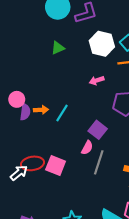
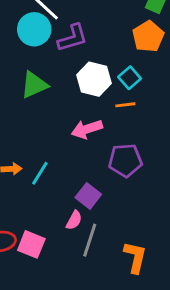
green triangle: (58, 48) -> (34, 85), size x1.5
pink arrow: (97, 80) -> (87, 129), size x1.5

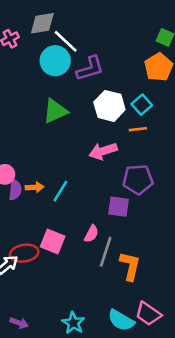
purple square: (88, 196) -> (118, 207), moved, turned -30
pink square: (31, 244) -> (53, 242), moved
orange L-shape: (135, 257) -> (130, 266), moved

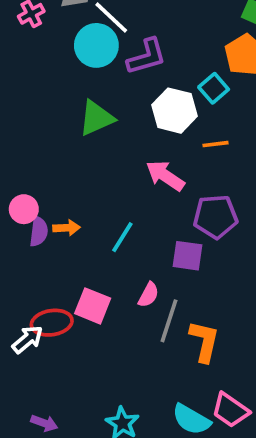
cyan square: (142, 105) -> (214, 88), moved
pink arrow: (103, 151) -> (165, 176), turned 52
cyan line: (60, 191) -> (122, 237), moved

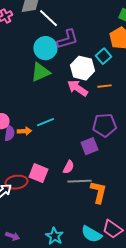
cyan circle: (96, 45) -> (45, 48), moved
pink arrow: (165, 176) -> (77, 88), moved
cyan line: (122, 237) -> (45, 122), moved, turned 36
purple square: (188, 256) -> (89, 146), turned -30
gray line: (169, 321) -> (79, 181), turned 70

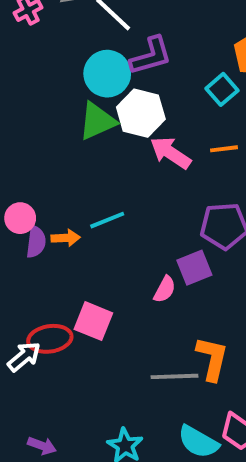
white hexagon: (82, 68) -> (141, 113), moved
pink semicircle: (68, 167) -> (165, 289), moved
gray line: (79, 181) -> (175, 376), moved

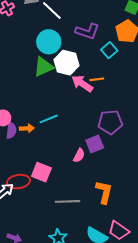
purple L-shape: (151, 56) -> (87, 31), moved, turned 35
orange line: (224, 149) -> (97, 79), moved
gray line: (175, 376) -> (68, 201), moved

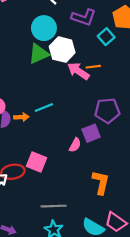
gray line: (68, 201) -> (54, 206), moved

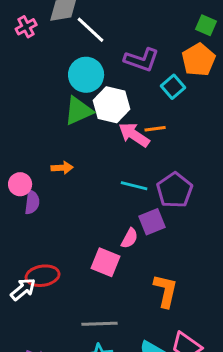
cyan line: (44, 107) -> (134, 186), moved, turned 36
purple pentagon: (107, 111) -> (175, 190), turned -30
orange arrow: (21, 117) -> (62, 168), moved
pink square: (36, 162) -> (106, 262), moved

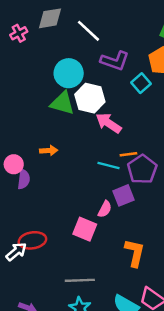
white line: (91, 30) -> (89, 31), moved
green triangle: (79, 111) -> (62, 103), turned 40
orange line: (155, 129) -> (128, 154), moved

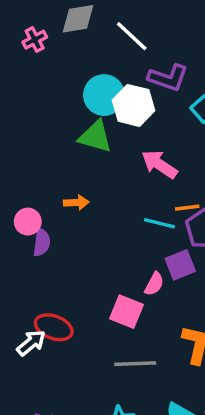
white hexagon: (90, 98) -> (133, 105), moved
red ellipse: (32, 240) -> (54, 327), turned 30
gray line: (80, 280) -> (135, 364), moved

